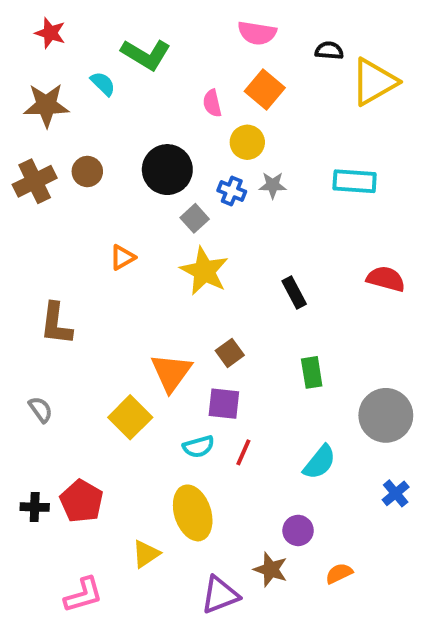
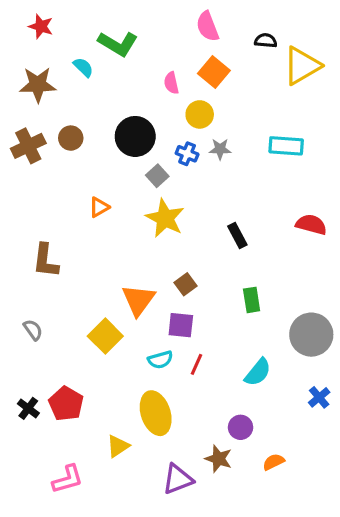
pink semicircle: (257, 33) -> (208, 26), turned 60
black cross: (35, 507) -> (28, 408), turned 35

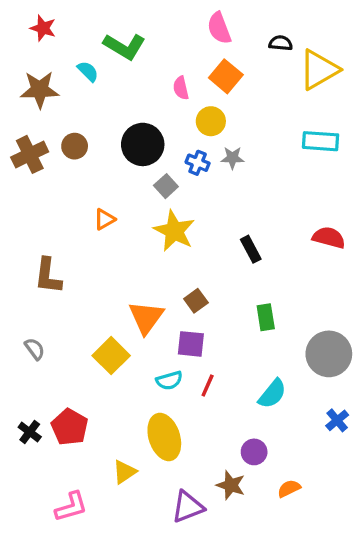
cyan rectangle: (286, 146) -> (321, 141), moved

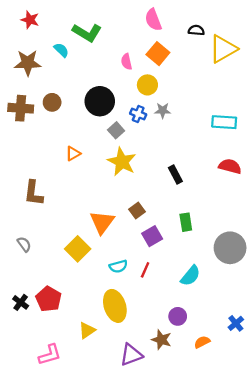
cyan rectangle: (321, 141) -> (224, 122), moved
brown cross: (30, 154) -> (21, 108), turned 30
purple square: (191, 344) -> (152, 236), moved, turned -36
blue cross: (337, 420) -> (236, 323), moved

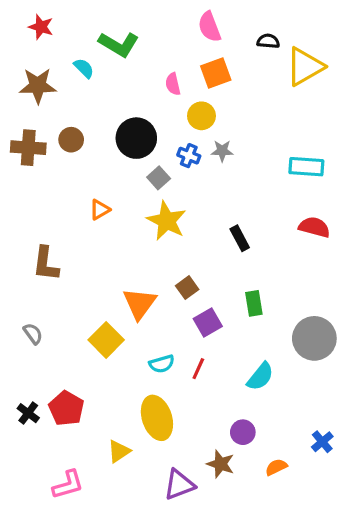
orange square: (158, 54) -> (216, 73), turned 30

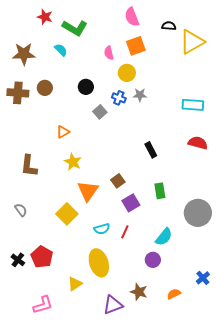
red star: (41, 27) -> (45, 17), moved
cyan semicircle: (84, 68) -> (61, 50), moved
black circle: (136, 138) -> (86, 87), size x0.6
yellow star: (167, 221) -> (73, 162), moved, size x0.7
purple circle: (243, 432) -> (153, 260), moved

